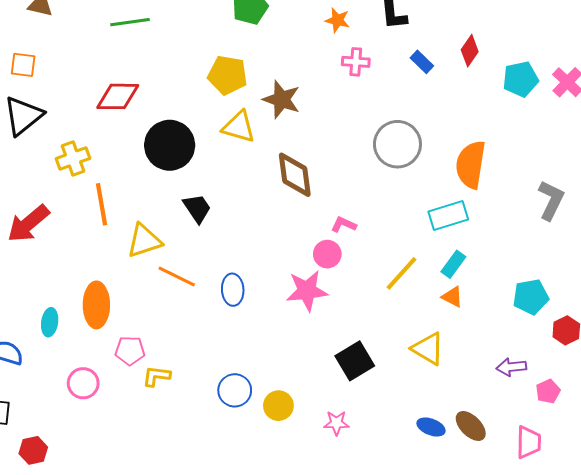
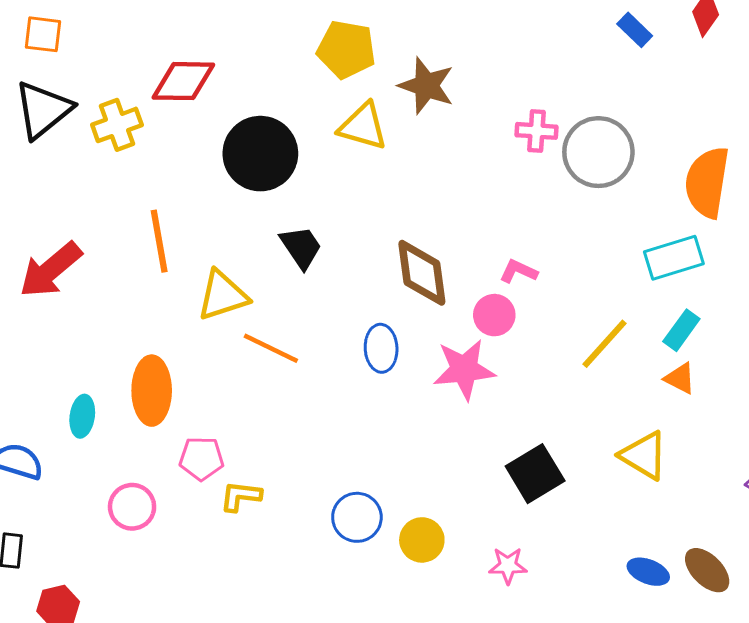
pink cross: (356, 62) -> (537, 131), moved
yellow cross: (73, 158) -> (117, 125), moved
brown diamond: (295, 175) -> (422, 273), moved
blue ellipse: (233, 290) -> (381, 348), moved

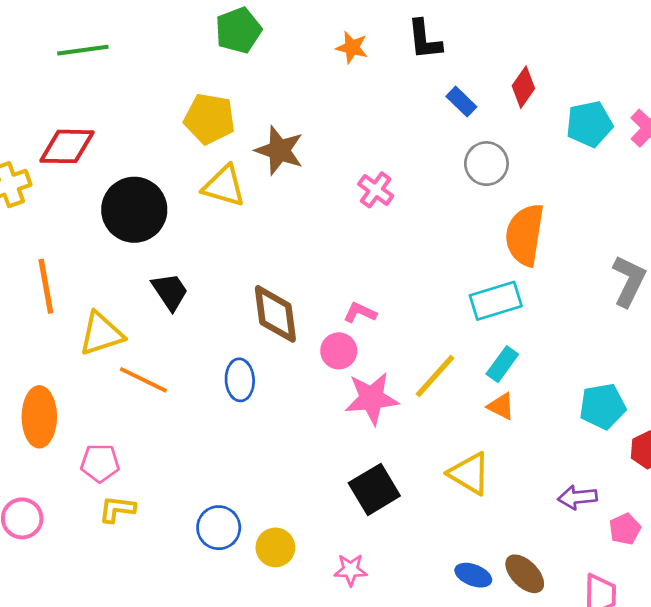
pink cross: (537, 131) -> (376, 190), turned 32
gray circle: (598, 152) -> (486, 164), moved, size x0.7
pink star: (464, 369) -> (372, 398), moved
pink pentagon: (201, 458) -> (100, 463), moved

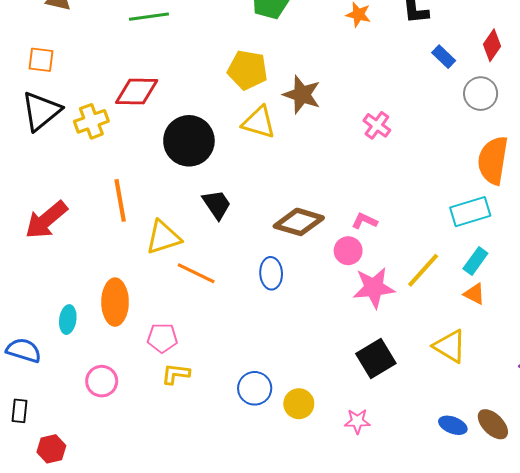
gray circle: (486, 164) -> (481, 94), moved
brown diamond: (275, 314) -> (299, 222), turned -66

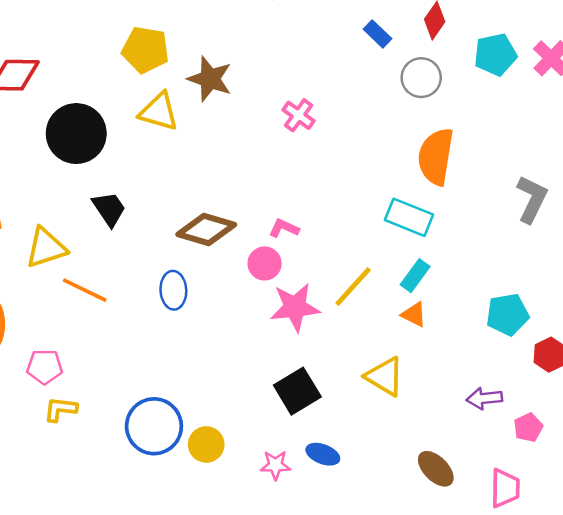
cyan rectangle: (470, 212) -> (409, 217), turned 39
blue circle: (255, 388) -> (154, 426), size x1.4
blue ellipse: (453, 425) -> (323, 454), moved

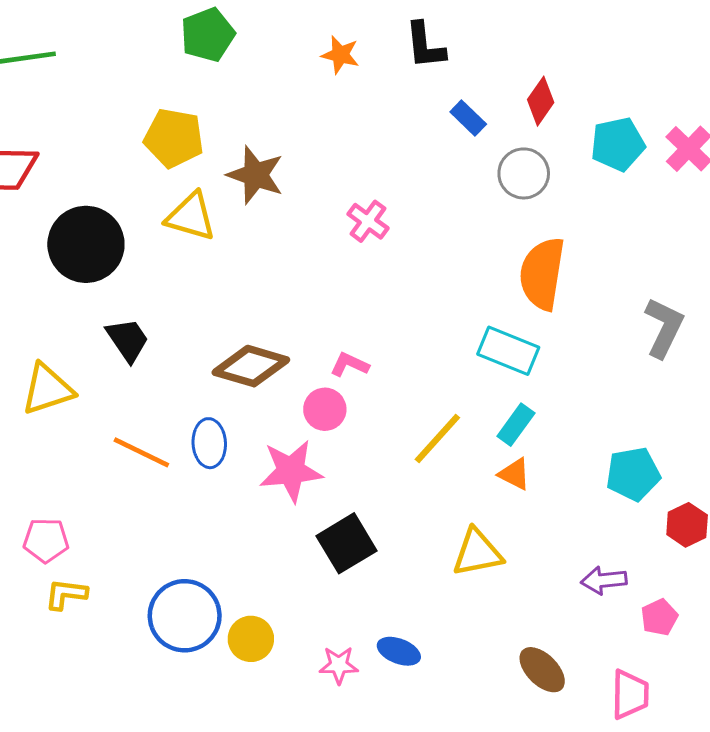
orange line: (85, 290) -> (141, 452), moved
pink star: (295, 307) -> (291, 471), moved
yellow triangle: (385, 376) -> (477, 553), turned -42
black square: (297, 391) -> (346, 543), moved

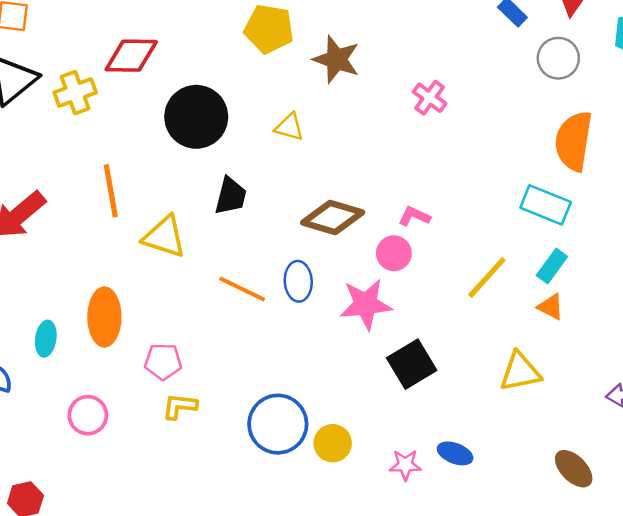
yellow triangle: (191, 217) -> (289, 127), moved, size x0.7
black trapezoid: (128, 340) -> (231, 196), turned 48
yellow triangle: (47, 389) -> (164, 237), turned 36

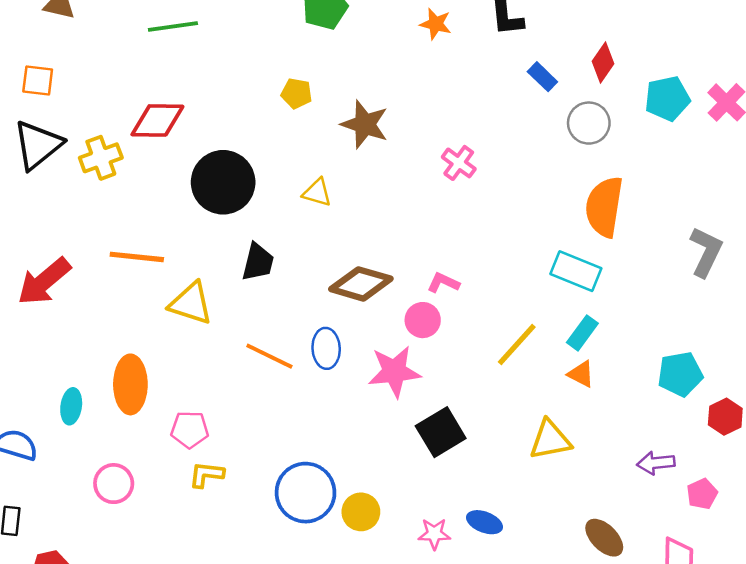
yellow pentagon: (269, 29) -> (297, 93), size x0.6
orange line: (111, 191) -> (137, 257), turned -74

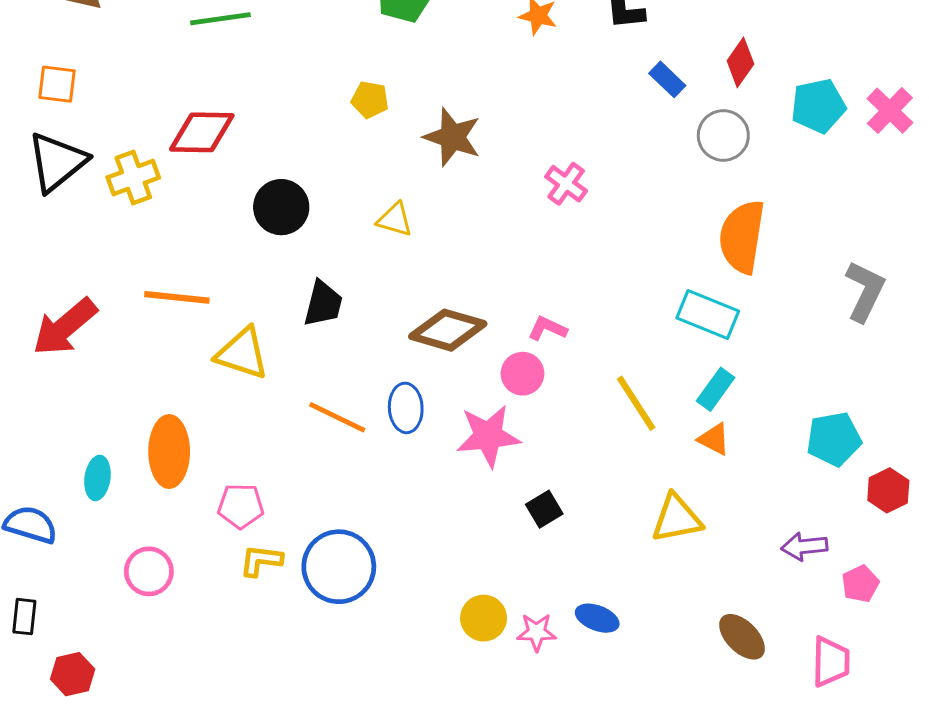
black circle: (223, 182) -> (281, 207), size x0.7
yellow line: (517, 345) -> (636, 403), turned -75
black square: (441, 432) -> (544, 509), size x0.6
blue circle: (306, 493) -> (339, 567), moved
yellow circle: (361, 512) -> (484, 618), moved

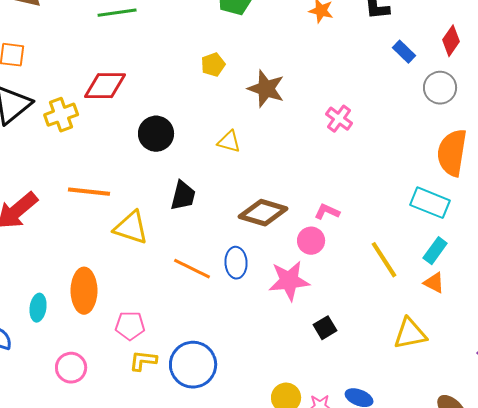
yellow pentagon: (370, 100) -> (213, 65), turned -30

